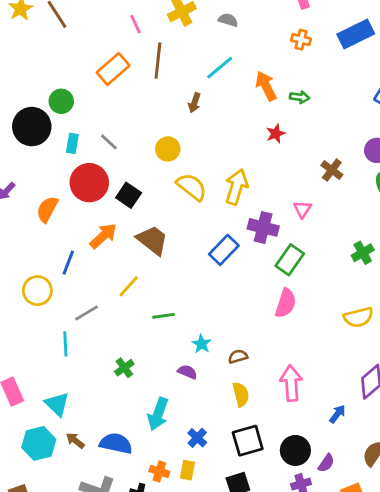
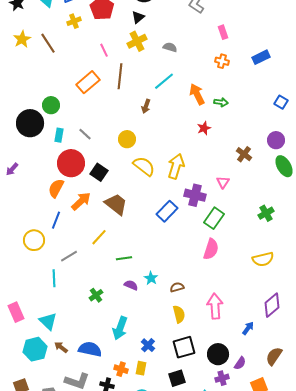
blue rectangle: (356, 34) -> (261, 57), size x0.7
orange semicircle: (47, 209) -> (56, 188), moved
purple semicircle: (187, 372) -> (131, 285), moved

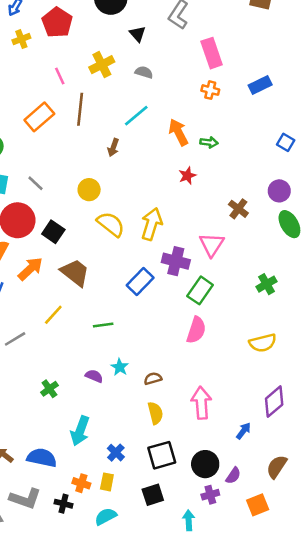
black triangle: (138, 17) -> (138, 34), moved, turned -32
pink rectangle: (223, 32) -> (212, 53), size x1.6
pink triangle: (223, 182) -> (212, 245), size x1.5
green line: (124, 258) -> (103, 325), moved

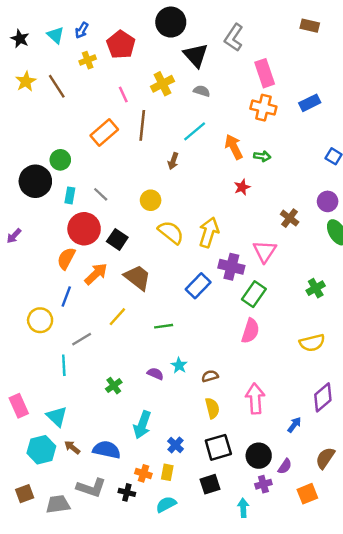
black triangle: (138, 34) -> (196, 55), size x1.6
orange cross: (210, 90) -> (263, 108), size x1.5

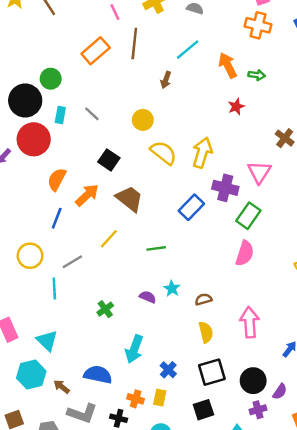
red circle: (84, 229) -> (34, 139), moved
yellow circle: (40, 320) -> (30, 256), moved
brown arrow: (72, 447) -> (62, 387), moved

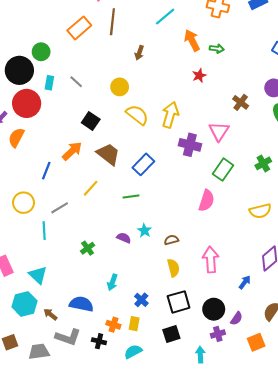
cyan line: (188, 50) -> (165, 17), moved
orange semicircle: (57, 179) -> (16, 138), moved
blue rectangle: (191, 207) -> (143, 164), moved
green rectangle: (248, 216) -> (223, 170), moved
cyan arrow: (134, 349) -> (112, 282), size x0.7

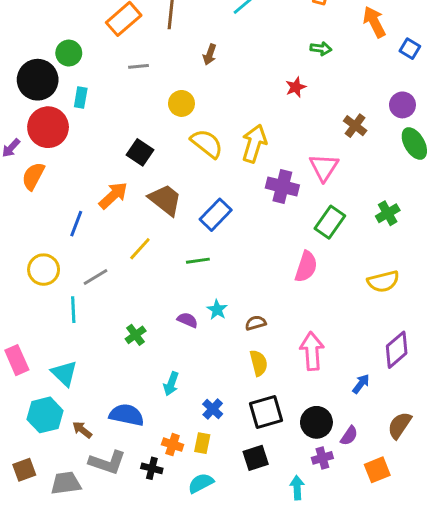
orange arrow: (192, 40) -> (374, 22), moved
gray line: (76, 82) -> (138, 66), moved, turned -48

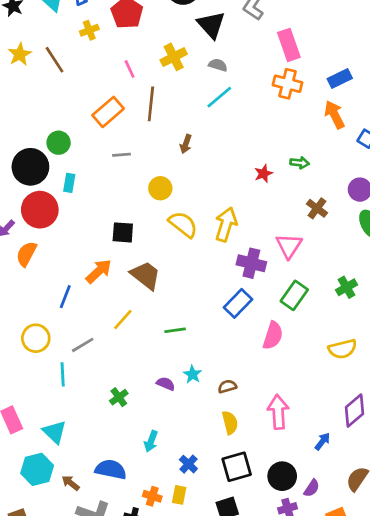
green arrow: (321, 49) -> (300, 163), moved
black square: (140, 152) -> (123, 232), turned -30
blue rectangle: (216, 215) -> (238, 303), moved

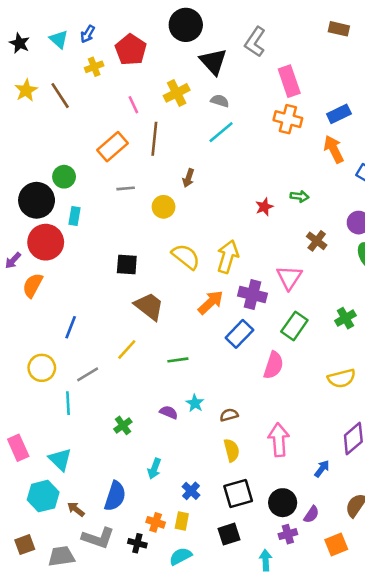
yellow circle: (160, 188) -> (164, 207), moved
orange arrow: (99, 271) -> (211, 302), moved
blue semicircle: (111, 469) -> (115, 496), turned 96

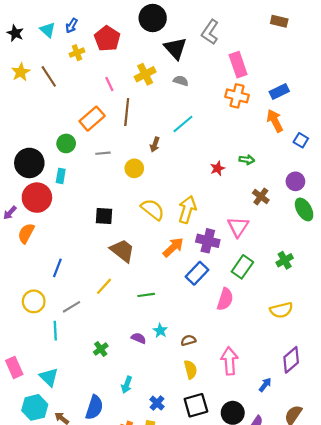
cyan line: (221, 132) -> (183, 124), moved
green circle: (64, 177) -> (66, 143), moved

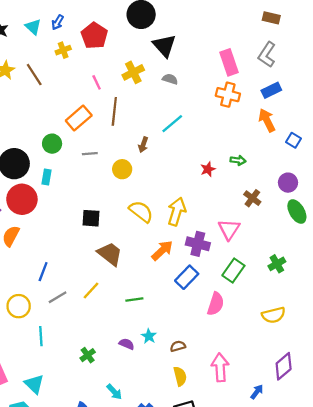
gray L-shape: (210, 32) -> (267, 55), moved
gray line: (72, 307) -> (58, 297), moved
cyan arrow: (127, 385) -> (114, 392), turned -63

